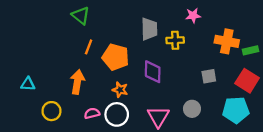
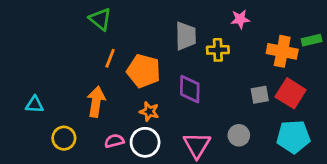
green rectangle: (250, 50) -> (312, 40), moved
red square: (247, 81) -> (291, 93), moved

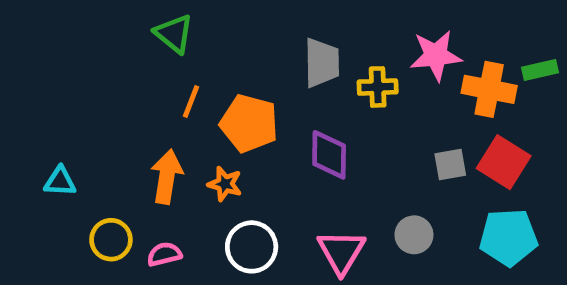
pink star: (240, 19) -> (436, 55), moved, size x1.5
orange star: (149, 112) -> (225, 184), moved
pink semicircle: (114, 141) -> (164, 254), moved

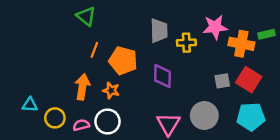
cyan triangle: (60, 182) -> (30, 105), moved
gray circle: (414, 235) -> (204, 116), size x1.5
white circle: (252, 247) -> (108, 121), moved

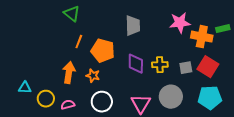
yellow cross: (186, 43) -> (160, 65), moved
white circle: (108, 121) -> (102, 102), moved

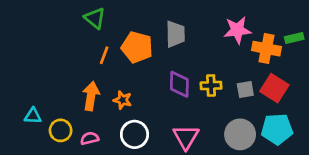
orange pentagon: (103, 51) -> (137, 47), moved
gray circle: (171, 97) -> (240, 134), moved

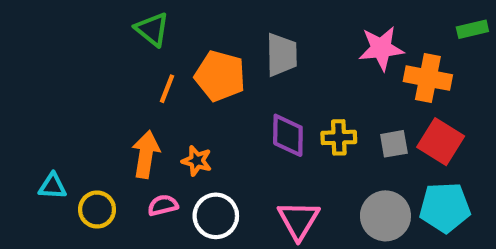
green rectangle: (294, 38) -> (472, 29), moved
pink semicircle: (90, 138) -> (163, 205), moved

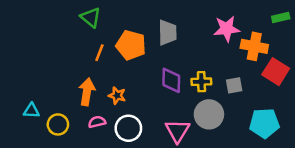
red square: (441, 142) -> (276, 72), moved
gray circle: (385, 216) -> (209, 114), moved

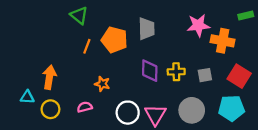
red square: (276, 72) -> (239, 76), moved
orange arrow: (87, 92) -> (49, 77), moved
gray circle: (209, 114) -> (192, 110), moved
white circle: (128, 128) -> (128, 113), moved

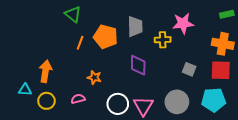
orange cross: (223, 41) -> (223, 44), moved
yellow cross: (176, 72) -> (163, 40), moved
gray square: (205, 75) -> (189, 69), turned 32
red square: (239, 76) -> (221, 70), turned -30

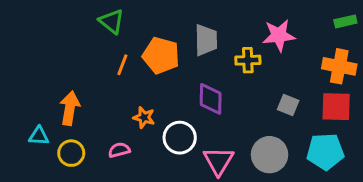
white circle: (118, 104) -> (180, 138), moved

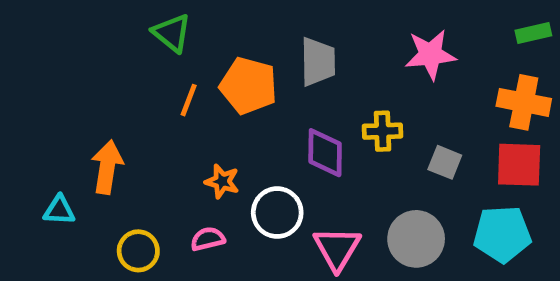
yellow cross: (248, 60) -> (383, 131), moved
pink semicircle: (119, 150) -> (208, 239), moved
yellow circle: (71, 153) -> (138, 251), moved

